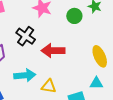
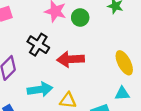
green circle: (74, 16) -> (80, 18), moved

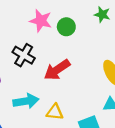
red arrow: (71, 59) -> (57, 70), turned -30

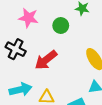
green circle: (66, 27) -> (61, 26), moved

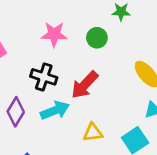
cyan arrow: (21, 89) -> (55, 110), moved

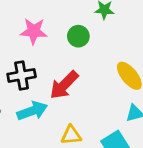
black cross: (44, 77) -> (22, 75), turned -30

